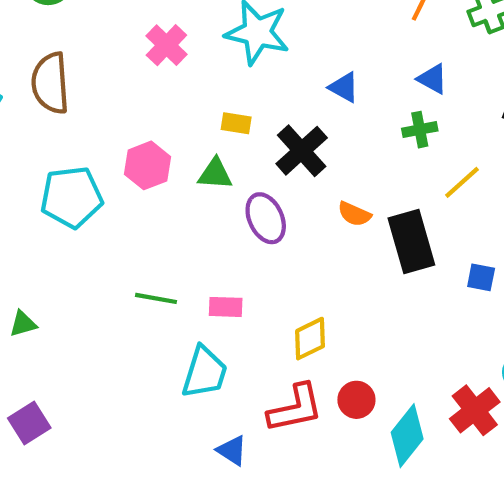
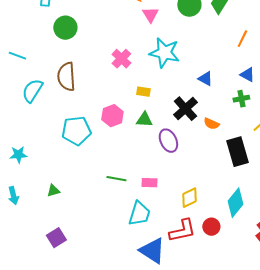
yellow rectangle: (236, 123) -> (143, 92), moved
orange semicircle: (354, 214) -> (211, 124), moved
cyan diamond: (407, 436) -> (235, 203), moved
blue triangle: (232, 450) -> (152, 251), size x1.8

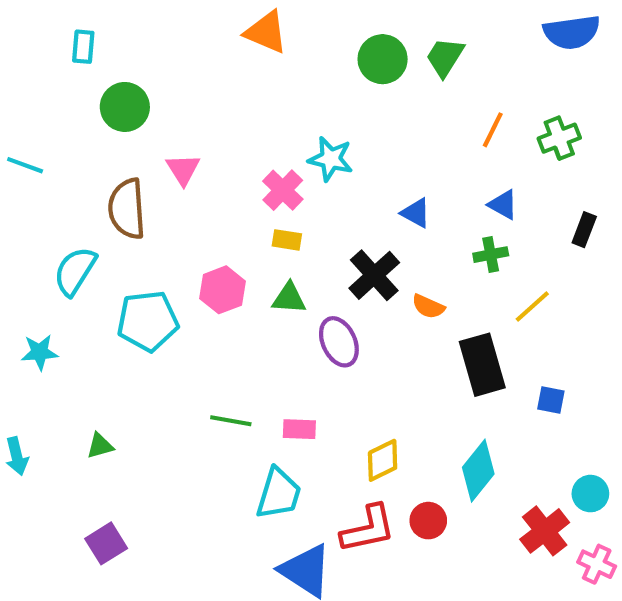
pink triangle: (150, 15) -> (183, 169), moved
cyan star: (164, 53) -> (331, 159), size x0.7
pink cross: (121, 59) -> (283, 190), moved
cyan semicircle: (32, 91) -> (75, 271), moved
cyan star: (18, 155) -> (40, 352), moved

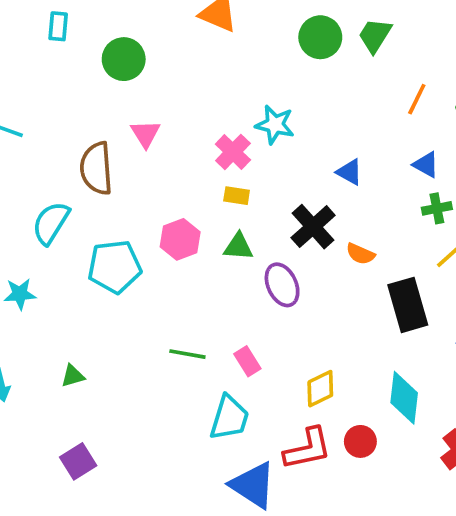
green circle: (125, 107) -> (124, 59), moved
green cross: (491, 255) -> (437, 208), moved
pink rectangle: (299, 429) -> (247, 361), turned 56
cyan diamond: (478, 471) -> (404, 398), turned -32

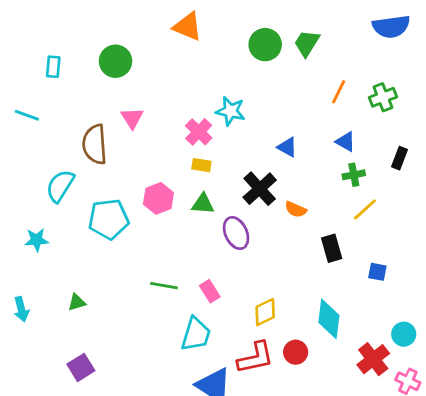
cyan rectangle: (58, 26) -> (53, 67), moved
black rectangle: (408, 305) -> (332, 248), size x0.7

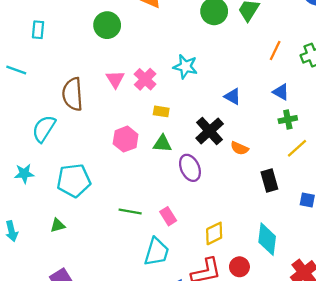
green circle: (116, 61) -> (107, 25), moved
pink triangle: (132, 118) -> (115, 79), moved
pink cross: (199, 132) -> (145, 79), moved
cyan pentagon: (109, 219) -> (74, 180), moved

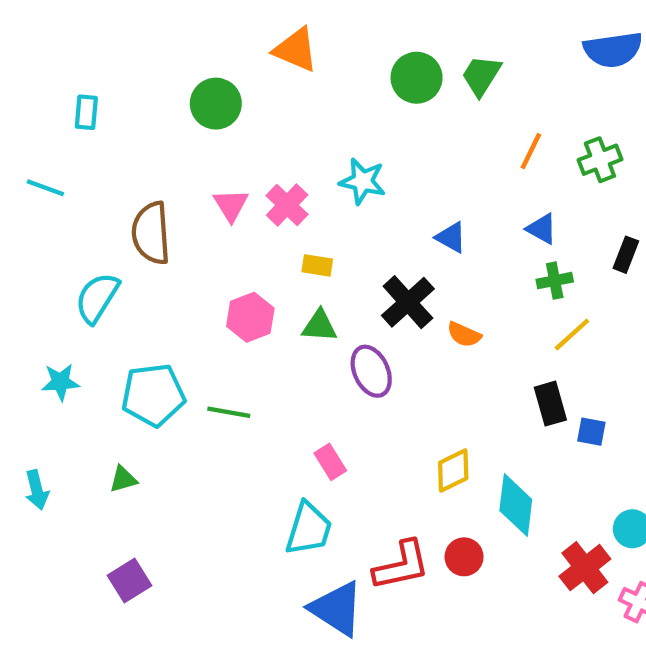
black rectangle: (269, 180) -> (550, 404), moved
green line: (130, 212) -> (229, 412), moved
yellow diamond: (214, 233) -> (453, 470), moved

